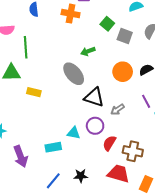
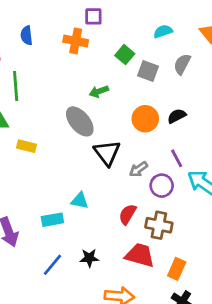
black triangle: (94, 97) -> (107, 153), turned 35
purple circle: (95, 126) -> (162, 186), moved

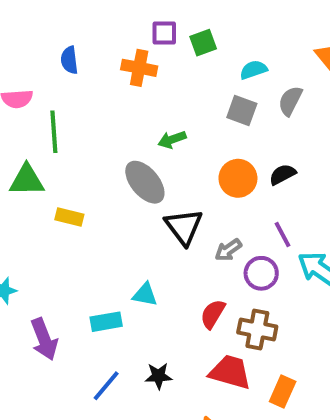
cyan semicircle: (163, 31) -> (253, 70), moved
green square: (125, 55) -> (203, 43), moved, turned 30

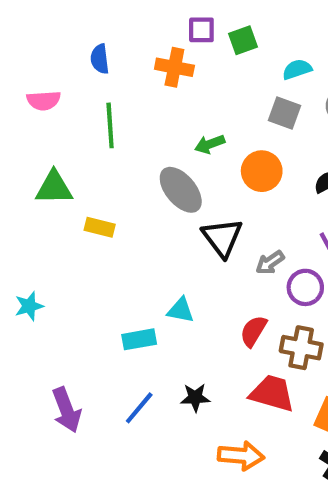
green line: (54, 132) -> (110, 125), moved
orange circle: (238, 178) -> (262, 171), moved
purple arrow: (44, 339) -> (66, 410), moved

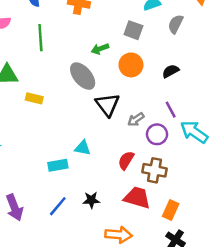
gray square: (285, 113) -> (133, 30), moved

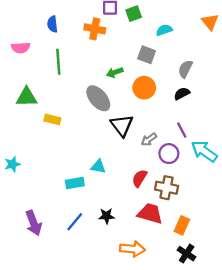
gray semicircle: (176, 24) -> (185, 69), moved

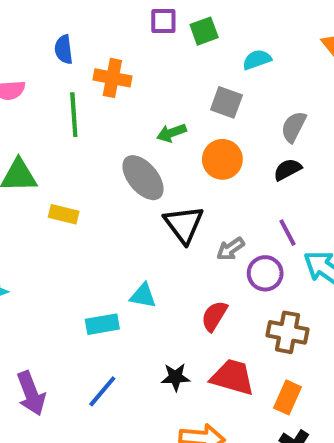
orange cross: (95, 29) -> (112, 78), moved
brown cross: (167, 188) -> (288, 332), moved
black star: (107, 216) -> (176, 377), moved

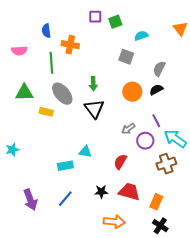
green arrow: (171, 133) -> (93, 84), moved, turned -72
orange circle: (222, 159) -> (132, 92), moved
gray ellipse: (143, 178) -> (62, 94), moved
black triangle: (184, 224) -> (94, 109), moved
brown cross: (288, 332) -> (166, 164), moved, turned -30

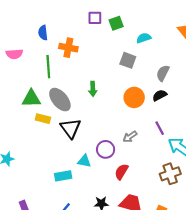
green triangle: (24, 93) -> (31, 98), moved
black triangle: (94, 109) -> (71, 128), moved
purple circle: (145, 141) -> (106, 149), moved

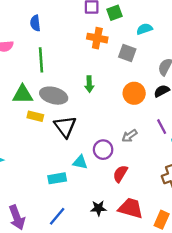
orange cross: (68, 48) -> (97, 38), moved
gray ellipse: (60, 100) -> (54, 96), turned -35

